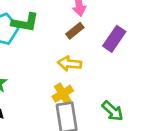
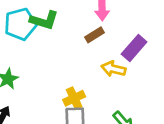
yellow arrow: (70, 64) -> (114, 69), moved

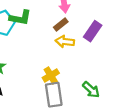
yellow arrow: (114, 69) -> (65, 42), moved

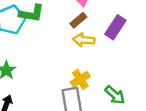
yellow cross: (51, 75) -> (80, 79), moved

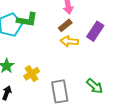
yellow cross: (80, 79) -> (32, 74), moved

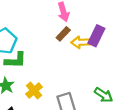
green L-shape: (27, 20) -> (15, 60), moved
yellow arrow: (69, 41) -> (81, 42), moved

